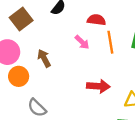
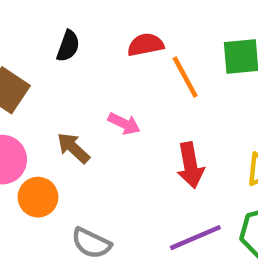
pink arrow: (82, 42) -> (124, 124), moved
red arrow: (98, 86) -> (190, 165), turned 95

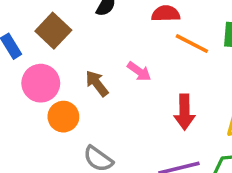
orange line: (185, 77) -> (192, 44), turned -44

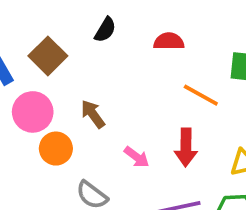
orange line: (192, 44) -> (201, 95), moved
pink arrow: (139, 71) -> (137, 157), moved

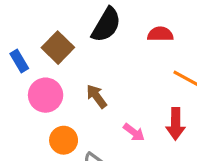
black semicircle: (105, 30) -> (106, 25), size x1.6
orange circle: (56, 149) -> (64, 140), moved

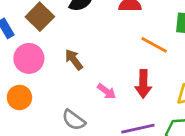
orange circle: (64, 140) -> (19, 97), moved

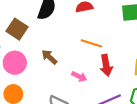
orange line: (154, 45) -> (91, 43), moved

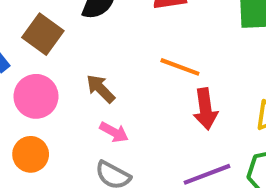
pink arrow: (79, 76) -> (114, 132), moved

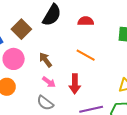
red arrow: (205, 109) -> (75, 84), moved

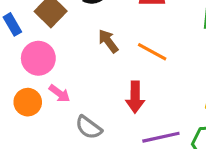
brown arrow: (46, 60) -> (108, 41), moved
pink arrow: (49, 82) -> (60, 93), moved

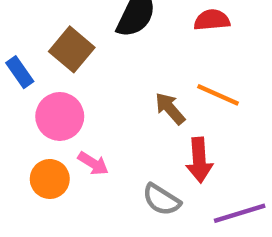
brown arrow: (108, 41) -> (170, 108), moved
gray semicircle: (89, 127) -> (162, 200), moved

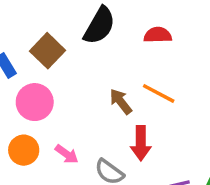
pink arrow: (93, 163) -> (67, 154), moved

